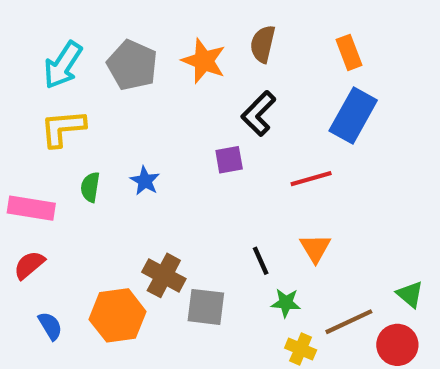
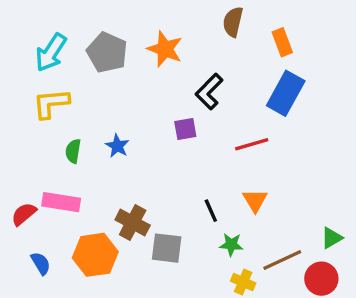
brown semicircle: (263, 44) -> (233, 22), moved
pink rectangle: (31, 208) -> (61, 202), moved
green triangle: (410, 294) -> (332, 238), turned 50

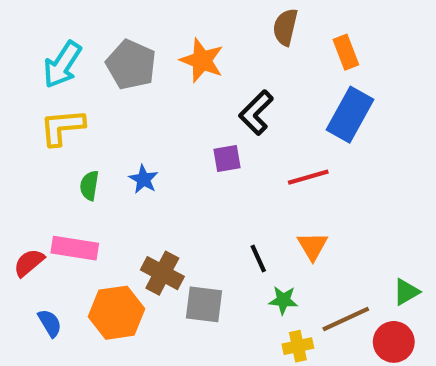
yellow cross: (243, 282) -> (298, 346), turned -35

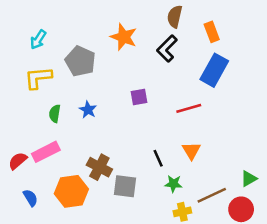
cyan arrow: (62, 65) -> (38, 40), size x0.7
gray pentagon: (131, 65) -> (80, 61), moved
black L-shape: (256, 113) -> (167, 48), moved
pink rectangle: (75, 248) -> (46, 152), turned -36

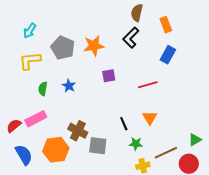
orange star: (124, 37) -> (94, 46), moved, turned -30
blue rectangle: (214, 70) -> (168, 55), size x0.7
blue semicircle: (30, 198) -> (24, 155), size x1.5

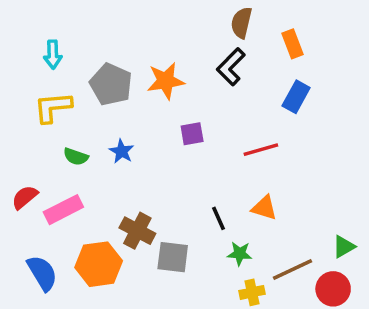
cyan arrow: (30, 31) -> (53, 54), turned -35
green semicircle: (43, 89) -> (76, 157), turned -80
orange triangle: (150, 118) -> (264, 208), turned -42
red semicircle: (14, 126) -> (25, 197), moved

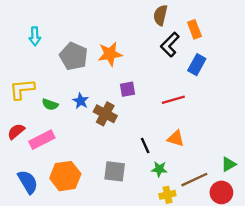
black L-shape: (231, 67) -> (170, 45), moved
yellow L-shape: (53, 107) -> (22, 89), moved
brown cross: (137, 231) -> (105, 114), moved

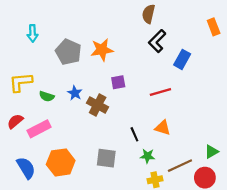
orange rectangle: (194, 29) -> (214, 27), moved

